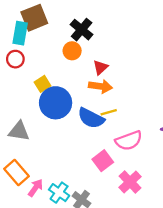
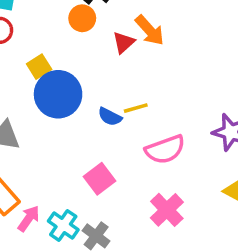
orange arrow: (100, 86) -> (150, 30), moved, turned 40
blue semicircle: (91, 118) -> (110, 117), size x0.6
pink square: (103, 161) -> (99, 179), moved

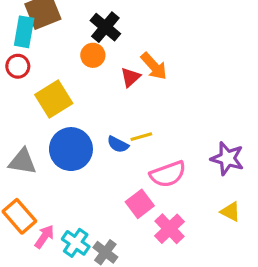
yellow square: (39, 67) -> (54, 99), size x1.6
blue circle: (58, 94) -> (71, 149), moved
pink square: (99, 179) -> (140, 204), moved

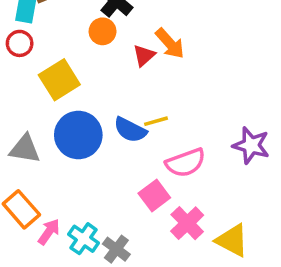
blue semicircle: (118, 144) -> (130, 130), size x1.4
yellow triangle: (230, 212) -> (232, 240), moved, size x1.5

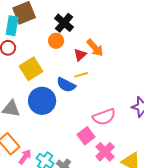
yellow line: (156, 121) -> (81, 75), moved
blue semicircle: (130, 130) -> (66, 85), moved

